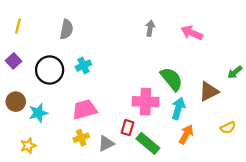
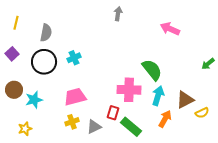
gray arrow: (150, 28) -> (118, 14), moved
gray semicircle: (67, 29) -> (46, 33), moved
brown triangle: (209, 91) -> (185, 100), moved

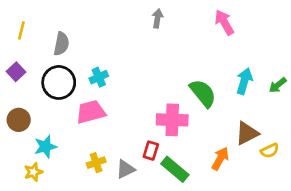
pink arrow: (170, 29) -> (224, 22), moved, turned 36
cyan arrow: (158, 96) -> (244, 81), moved
pink trapezoid: (75, 97) -> (91, 112), moved
cyan star: (34, 100) -> (45, 147), moved

